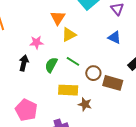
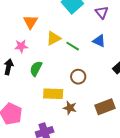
orange triangle: (58, 18) -> (30, 22), moved
green line: (73, 61) -> (73, 46), moved
brown rectangle: (113, 83) -> (105, 107), moved, turned -36

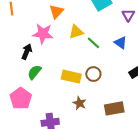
pink star: (21, 46) -> (43, 34), size x1.5
green semicircle: (36, 69) -> (34, 72), moved
yellow rectangle: (53, 94) -> (71, 77), moved

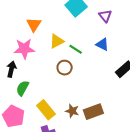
brown circle: (93, 74) -> (65, 68), moved
yellow rectangle: (71, 77) -> (46, 110), moved, turned 48
brown rectangle: (114, 108) -> (93, 112), moved

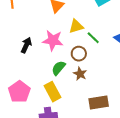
pink star: (24, 49) -> (53, 40), moved
green semicircle: (22, 88) -> (58, 68), moved
brown star: (72, 111) -> (80, 74), moved

